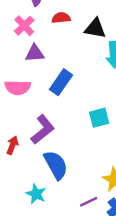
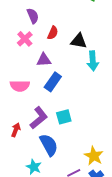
red semicircle: (61, 18) -> (53, 33), turned 120
purple triangle: (35, 53) -> (44, 60), moved
cyan square: (99, 118) -> (64, 117), moved

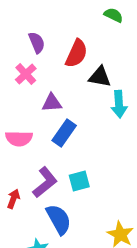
red semicircle: (53, 33) -> (76, 53), moved, size x1.5

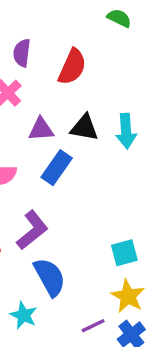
purple semicircle: (37, 42) -> (22, 53), turned -150
black triangle: (100, 77) -> (84, 128), moved
cyan square: (79, 181) -> (124, 253), moved

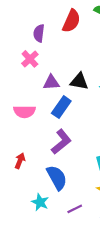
red semicircle: (72, 67) -> (71, 21), moved
purple L-shape: (32, 230) -> (61, 142), moved
purple line: (93, 326) -> (75, 209), moved

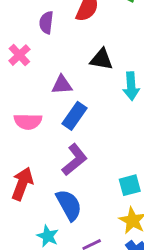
pink cross: (30, 59) -> (19, 55), moved
black triangle: (79, 81) -> (101, 59), moved
red arrow: (20, 161) -> (22, 184), size x1.6

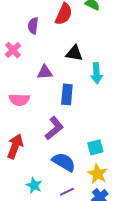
blue rectangle: (75, 116) -> (67, 94), moved, turned -30
blue semicircle: (69, 205) -> (64, 162), moved, turned -30

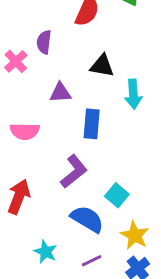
purple semicircle: (33, 26) -> (44, 42), moved
cyan square: (95, 147) -> (117, 195), moved, turned -35

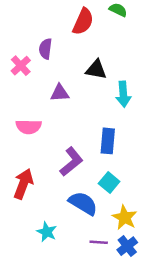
blue rectangle: (92, 124) -> (108, 141), moved
purple line: (92, 261) -> (99, 242), moved, turned 30

